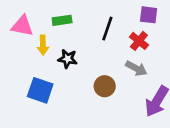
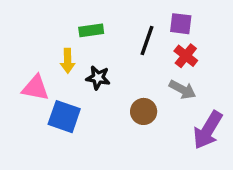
purple square: (149, 15) -> (181, 24), moved
pink triangle: (22, 26) -> (35, 88), moved

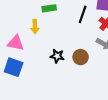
black star: (98, 78) -> (57, 56), moved
blue square: (64, 117) -> (14, 67), moved

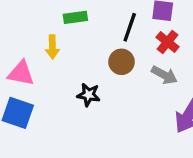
brown circle: (81, 57) -> (121, 62), moved

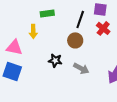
gray arrow: (164, 75) -> (81, 68), moved

